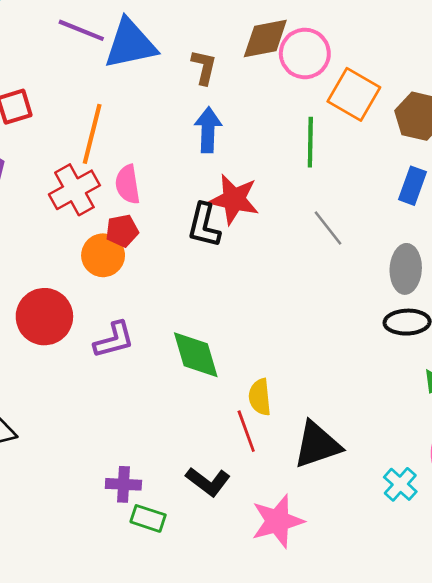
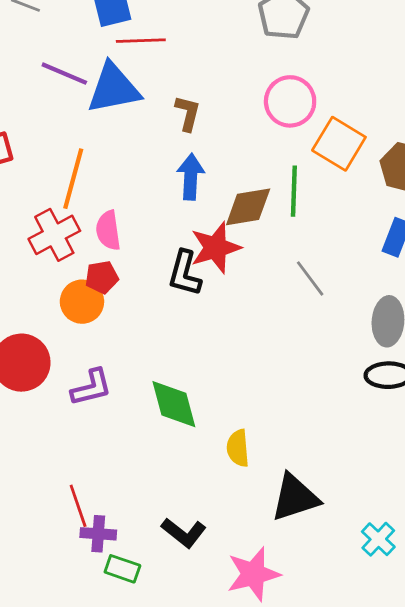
brown diamond: (265, 38) -> (248, 207), moved
red star: (234, 199) -> (216, 248), turned -30
red line: (246, 431) -> (78, 506), moved

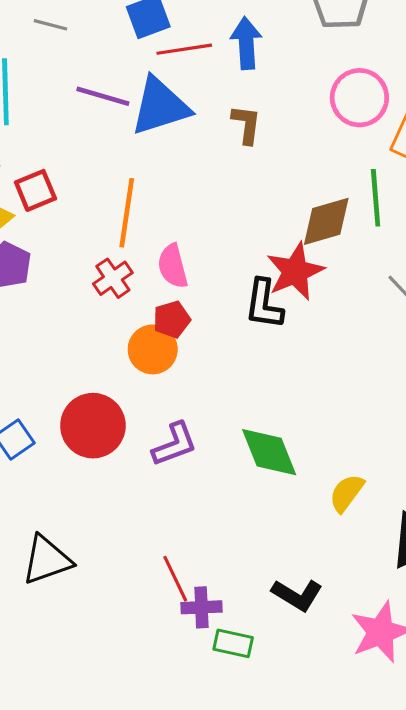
blue arrow: (191, 177) -> (246, 43), moved
red cross: (54, 235) -> (113, 278), size x0.7
yellow semicircle: (238, 448) -> (347, 493), turned 48

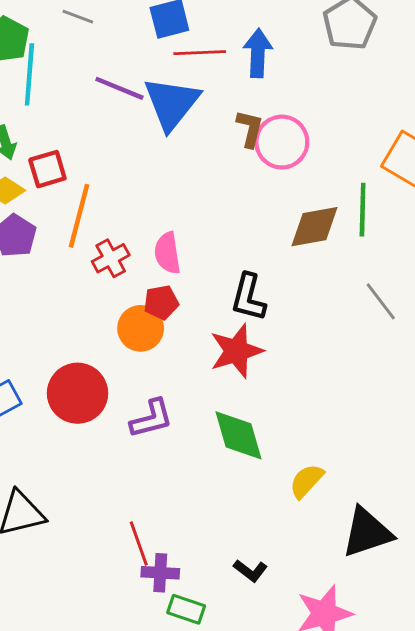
pink circle: (359, 98) -> (282, 142), moved
blue triangle: (160, 106) -> (172, 103), turned -40
orange line: (127, 213) -> (79, 216), moved
red star: (295, 271) -> (236, 351), moved
black L-shape: (297, 595) -> (250, 571), size x0.7

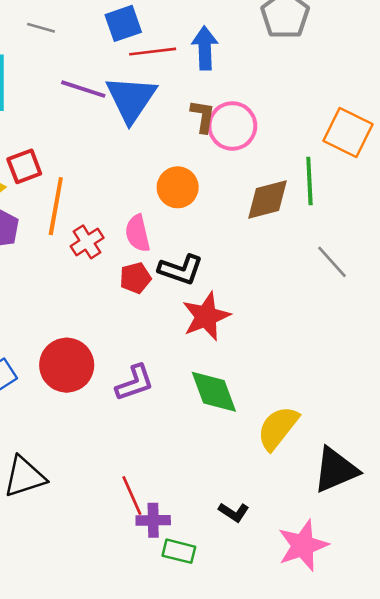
black L-shape: (248, 297) -> (181, 270), moved, turned -81
orange circle: (141, 328) -> (178, 187), moved
yellow semicircle: (306, 481) -> (278, 428), size x1.4

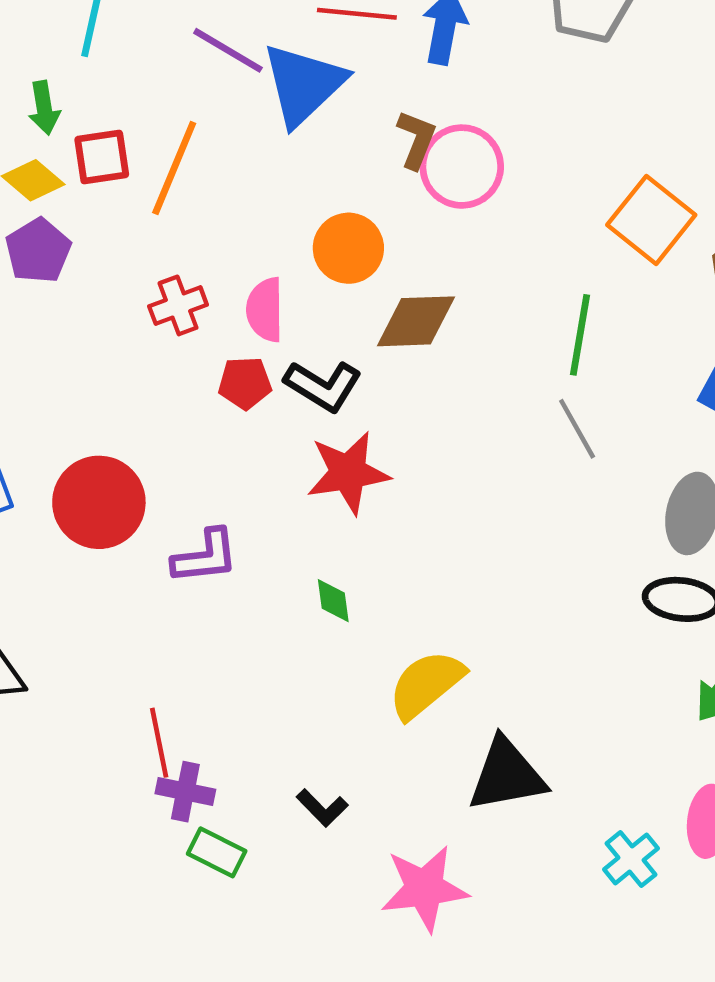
green line: (309, 181) -> (580, 335), moved
brown diamond: (267, 200) -> (416, 321), moved
orange line: (56, 206) -> (174, 168), moved
green diamond: (214, 392) -> (333, 601), size x0.5

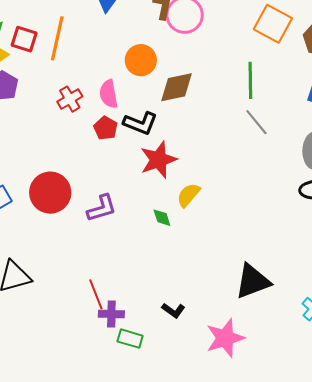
red square: (102, 157) -> (24, 39), turned 36
red pentagon: (245, 383) -> (106, 128), turned -30
yellow semicircle: (426, 684) -> (188, 195), moved, size x0.7

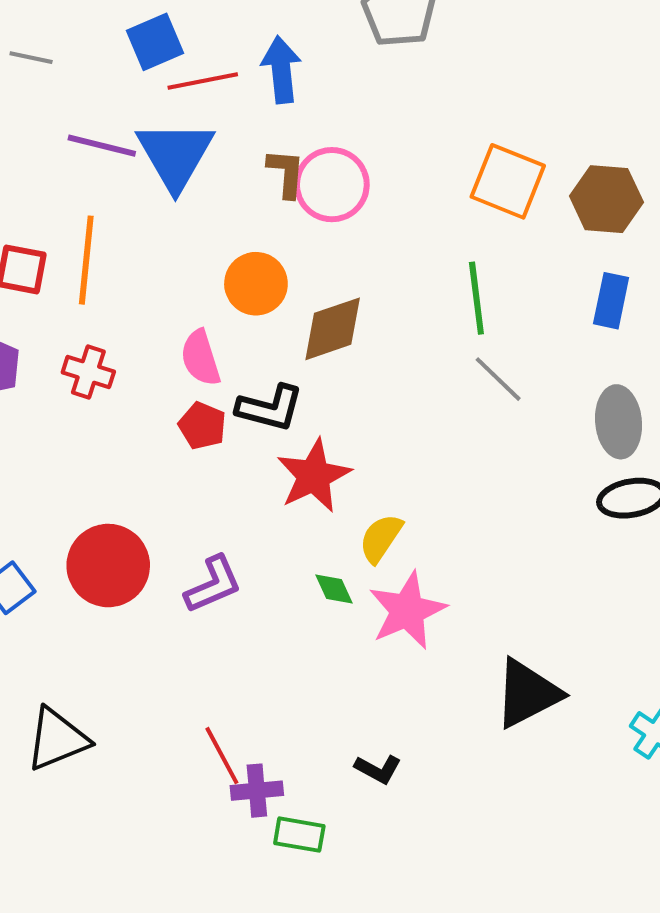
red cross: (70, 99) -> (88, 372), moved, turned -35
pink star: (225, 338) -> (407, 611), moved

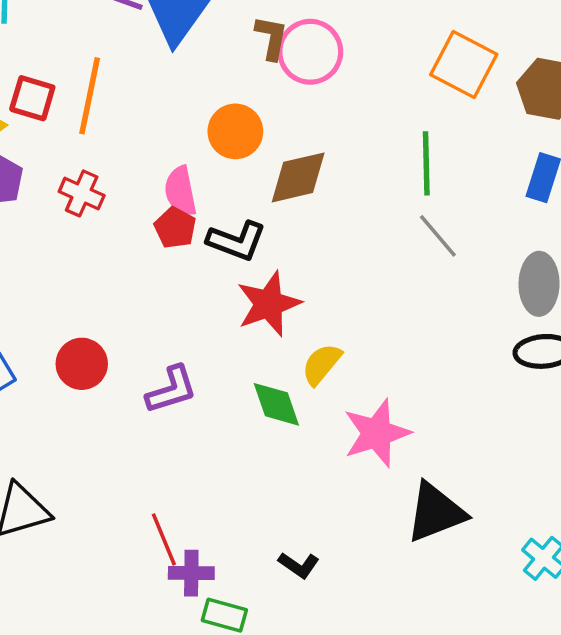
red pentagon: (202, 426) -> (175, 228), moved
red circle: (108, 566) -> (82, 364), size x0.7
green diamond: (334, 589) -> (276, 404), size x1.5
pink star: (407, 611) -> (377, 433), moved

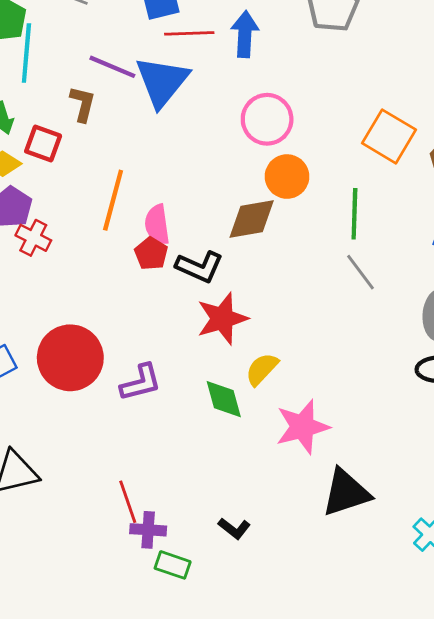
brown L-shape: (271, 38) -> (83, 104), moved
orange line: (90, 96) -> (113, 200), moved
orange circle: (235, 131) -> (287, 177), moved
red cross: (82, 193) -> (33, 238), moved
red circle: (82, 364) -> (70, 358), size x1.6

